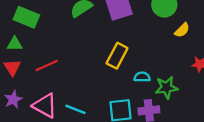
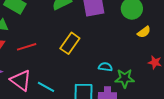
yellow rectangle: (117, 56) -> (70, 43), moved

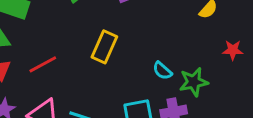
cyan semicircle: (105, 67) -> (162, 71), turned -136

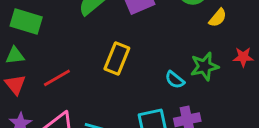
green star: (194, 82) -> (205, 66), moved

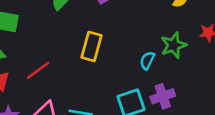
cyan semicircle: (175, 80) -> (147, 61), turned 84

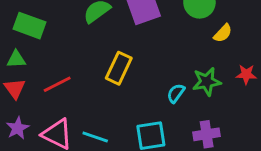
purple cross: (163, 96) -> (207, 134), moved

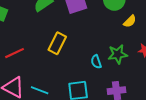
cyan semicircle: (176, 93) -> (96, 62), turned -56

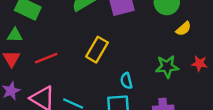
cyan semicircle: (96, 62) -> (126, 81), moved

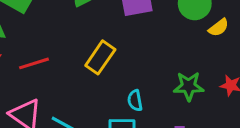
yellow semicircle: (183, 29) -> (219, 28), moved

